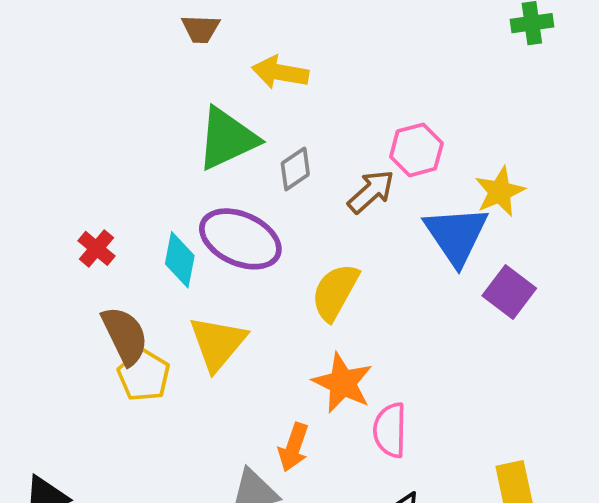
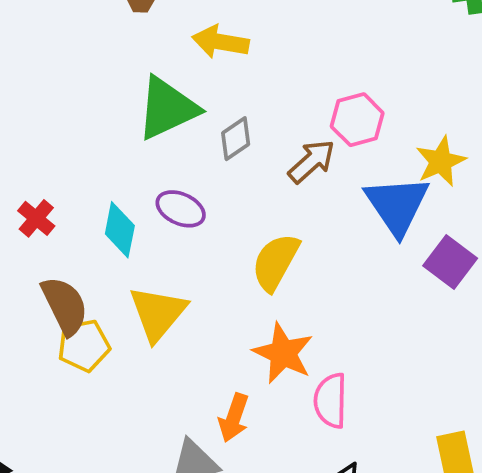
purple ellipse: (240, 239) -> (181, 209), size x0.6
yellow pentagon: (144, 375) -> (84, 346), turned 30

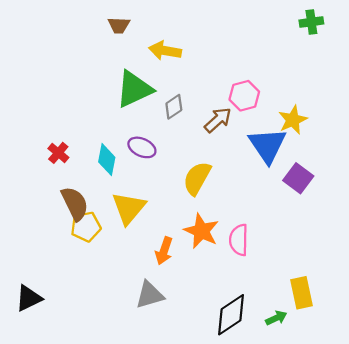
pink semicircle: (331, 401) -> (239, 240), moved
orange arrow: (234, 418) -> (164, 251), moved

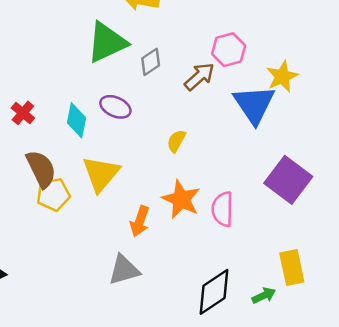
yellow semicircle: (197, 178) -> (176, 141), size x0.6
purple square: (298, 178) -> (288, 180), moved, size x1.4

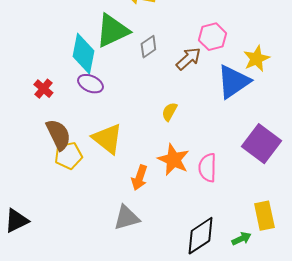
blue triangle: (254, 104) -> (233, 82), turned 30
purple ellipse: (115, 107) -> (90, 84), moved
cyan diamond: (76, 120) -> (83, 54), moved, size x1.4
yellow triangle: (101, 174) -> (107, 139), turned -32

